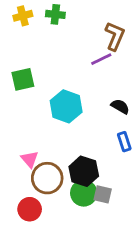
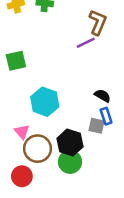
cyan hexagon: (66, 106) -> (45, 102), moved
black semicircle: (120, 106) -> (102, 96), moved
gray square: (103, 194) -> (96, 126), moved

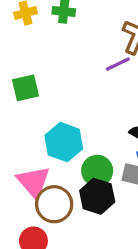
pink triangle: (22, 132) -> (33, 182), size x1.6
green circle: (70, 162) -> (97, 171), moved

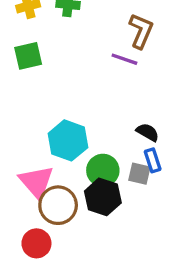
purple line: (118, 64) -> (124, 59), turned 45
green square: (25, 88) -> (28, 56), moved

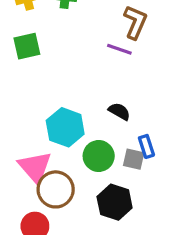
black semicircle: (148, 132) -> (119, 111), moved
black hexagon: (103, 197) -> (115, 202), moved

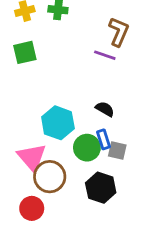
blue rectangle: (146, 146) -> (103, 139), moved

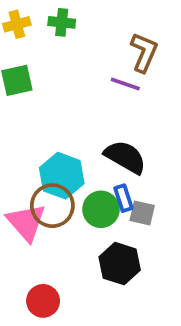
black semicircle: (105, 109) -> (125, 157), size x1.6
brown circle: (50, 177) -> (52, 206), moved
red circle: (32, 208) -> (43, 301), moved

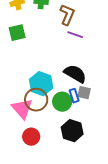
brown L-shape: (144, 52) -> (67, 15), moved
gray square: (142, 213) -> (84, 93), moved
red circle: (43, 301) -> (31, 137), moved

